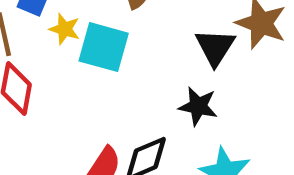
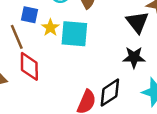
yellow star: (65, 29) -> (50, 28), turned 30

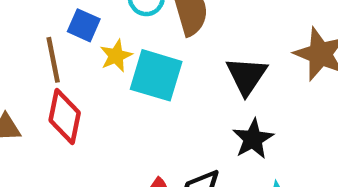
black triangle: (137, 22) -> (247, 76), moved
black star: (134, 57) -> (253, 139), turned 30

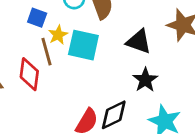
brown line: (53, 60) -> (47, 52), moved
black triangle: (247, 76) -> (139, 42), turned -40

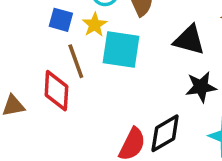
yellow star: (58, 35) -> (95, 25), moved
black star: (145, 80) -> (201, 87), turned 30

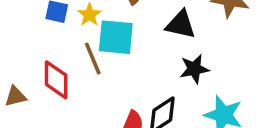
brown line: (76, 61) -> (93, 59), moved

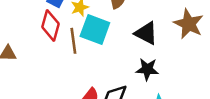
red diamond: (56, 80) -> (51, 25), moved

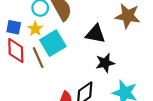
cyan square: (95, 30) -> (53, 43), turned -35

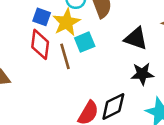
yellow star: (35, 29) -> (66, 22), size x1.5
cyan square: (53, 43) -> (85, 42), size x0.7

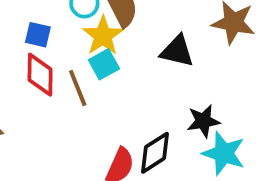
yellow star: (66, 22) -> (103, 36), moved
black star: (142, 74) -> (203, 121), moved

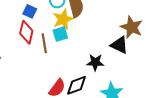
black triangle: (177, 51) -> (119, 45), moved
black star: (203, 121) -> (95, 62), moved

